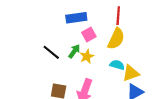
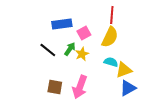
blue rectangle: (76, 18) -> (62, 24), moved

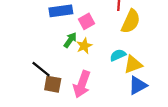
yellow semicircle: (110, 37) -> (131, 21), moved
black line: (48, 50) -> (41, 69), moved
cyan semicircle: (111, 62) -> (118, 55), turned -40

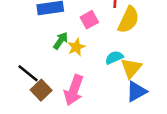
pink square: (86, 21) -> (89, 20), moved
yellow triangle: (133, 64) -> (131, 68), turned -30
brown square: (53, 84) -> (41, 90), turned 36

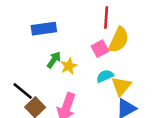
pink square: (89, 20) -> (100, 49), moved

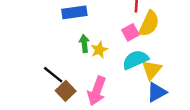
green arrow: (54, 60) -> (84, 44), turned -42
cyan semicircle: (105, 76) -> (135, 60), size x1.5

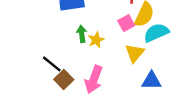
cyan semicircle: (135, 60) -> (156, 33), moved
yellow triangle: (152, 70) -> (135, 53), moved
blue triangle: (157, 92) -> (151, 81), turned 30

